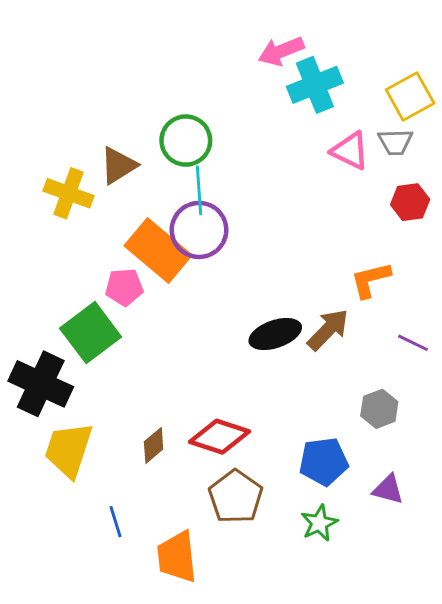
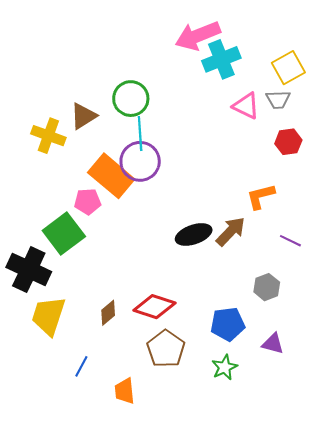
pink arrow: (281, 51) -> (198, 36), size x1.4
blue line: (115, 522) -> (81, 366), turned 45
orange trapezoid: (177, 557) -> (125, 391), size x0.7

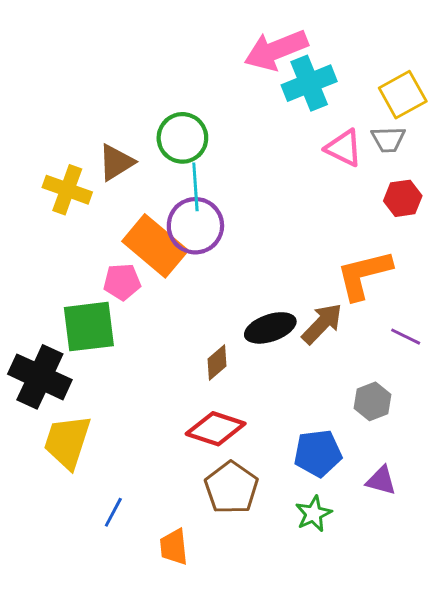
orange L-shape: (261, 196) -> (364, 275), size x1.4
green square: (64, 233) -> (89, 327), turned 30
brown diamond: (108, 313) -> (217, 363), moved

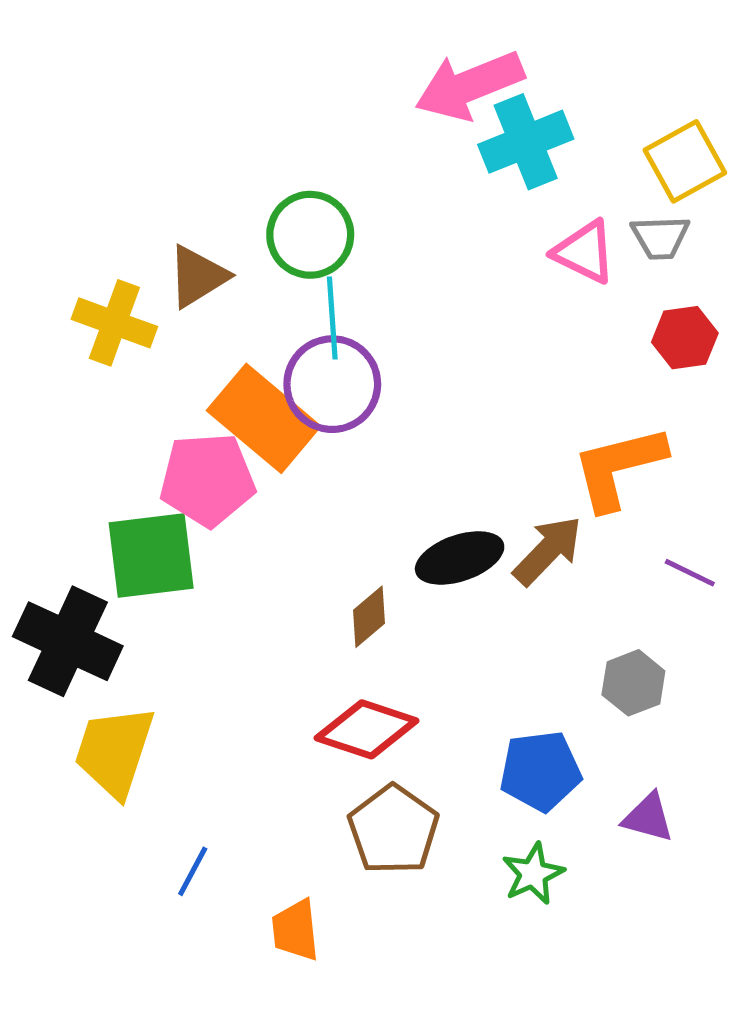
pink pentagon: (122, 282) -> (207, 480), size x1.5

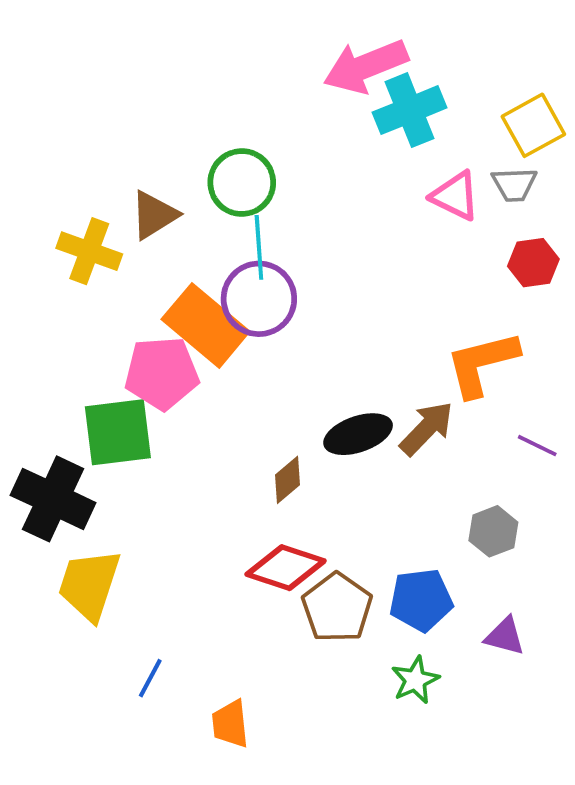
brown pentagon: (393, 830) -> (337, 608), moved

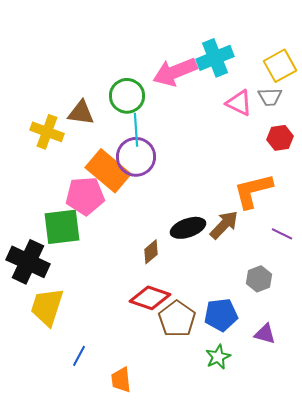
pink arrow: (366, 66) -> (175, 72), moved
brown triangle: (154, 215) -> (81, 113), turned 40

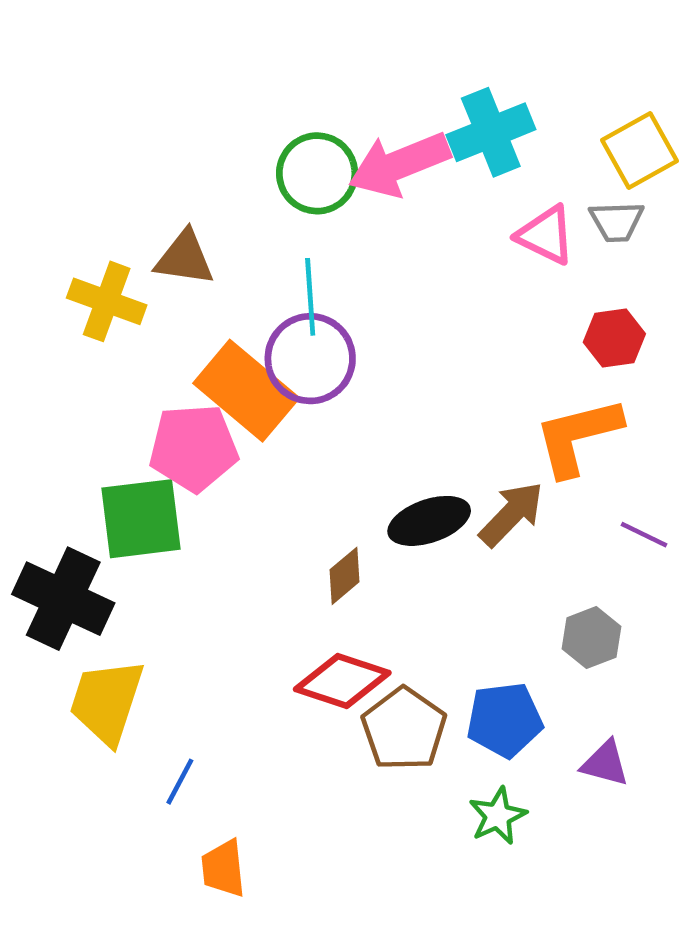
green circle: (127, 96) -> (317, 173), moved
red hexagon: (280, 138) -> (614, 338), moved
blue line: (79, 356) -> (180, 782), moved
orange trapezoid: (121, 380) -> (223, 869), moved

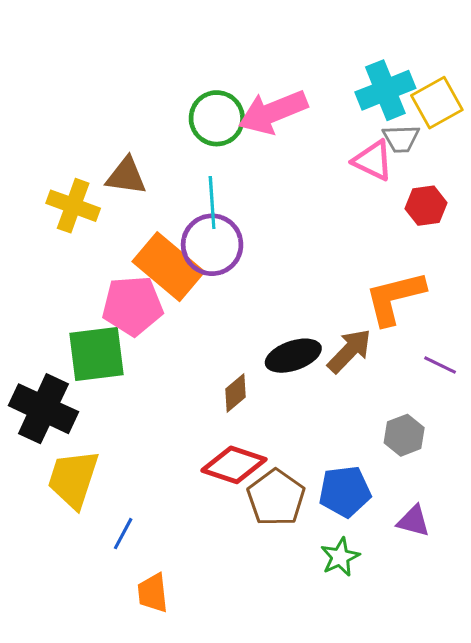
cyan cross: (491, 132) -> (385, 90), moved
gray trapezoid: (617, 221) -> (401, 139), moved
red hexagon: (614, 338) -> (426, 206), moved

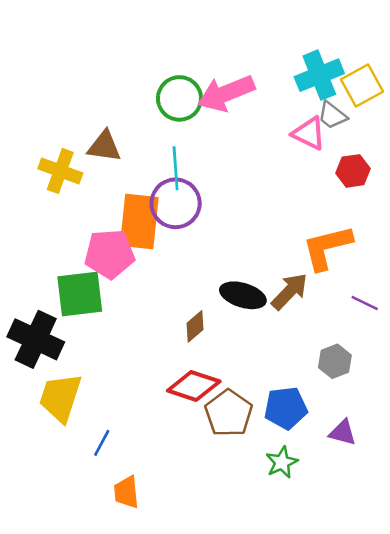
gray trapezoid: (401, 139) -> (332, 115), turned 40
orange rectangle: (168, 267) -> (139, 221), turned 56
black ellipse: (293, 356) -> (243, 295), turned 36

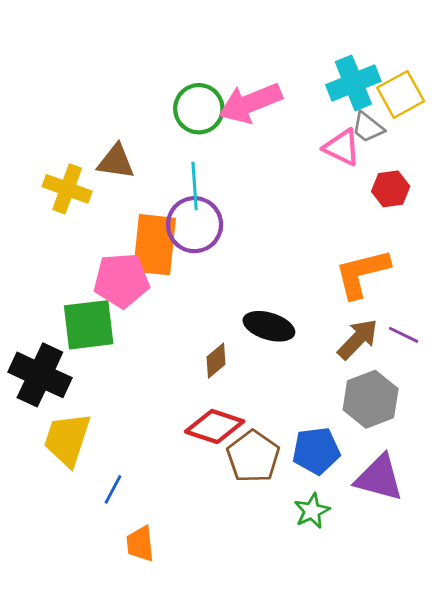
brown arrow: (290, 291) -> (358, 339), moved
gray hexagon: (335, 361) -> (371, 399), size x1.5
purple triangle: (343, 433) -> (379, 478), size x1.6

